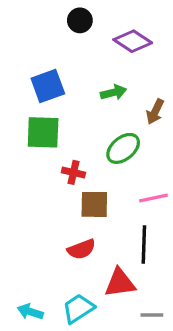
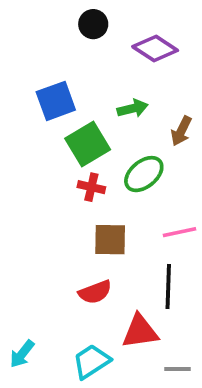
green square: (43, 132) -> (88, 144), moved, turned -33
red cross: (73, 172) -> (91, 187), moved
cyan arrow: (30, 312) -> (22, 354), moved, turned -70

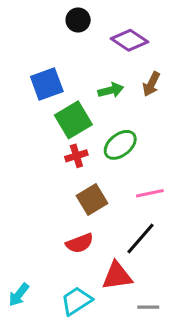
brown arrow: (181, 131) -> (151, 84), moved
red cross: (91, 187) -> (76, 156), turned -30
brown square: (110, 240) -> (92, 199), turned -32
black line: (168, 286) -> (140, 239), turned 39

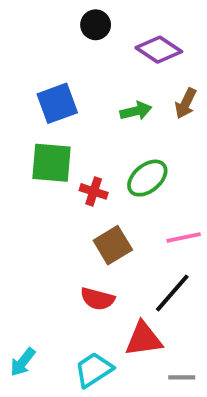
green square: (73, 120) -> (51, 163), moved, turned 36
red cross: (76, 156) -> (94, 191), turned 35
red semicircle: (80, 243) -> (97, 299), turned 36

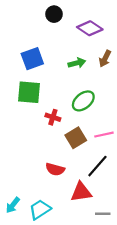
red cross: (94, 191) -> (53, 117), moved
brown square: (113, 245) -> (76, 138), moved
cyan trapezoid: (94, 370) -> (40, 209), moved

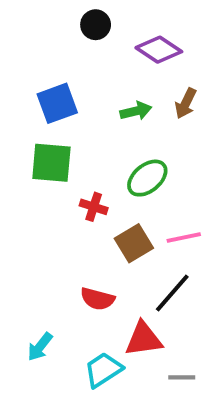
cyan arrow: (13, 205) -> (40, 347), moved
cyan trapezoid: (40, 209) -> (103, 370), moved

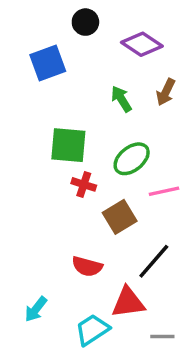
blue square: (57, 103) -> (48, 63), moved
green arrow: (136, 111) -> (121, 99), turned -108
green square: (51, 163) -> (68, 145), moved
pink line: (184, 237) -> (164, 191), moved

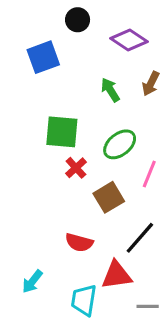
red cross: (84, 184) -> (76, 168), turned 30
pink line: (164, 191) -> (149, 174), turned -56
cyan trapezoid: (92, 330) -> (84, 300), turned -48

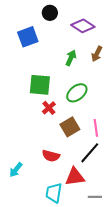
green arrow: (110, 90) -> (71, 58), turned 56
pink line: (149, 174) -> (96, 128), moved, turned -30
cyan arrow: (32, 281) -> (16, 170), moved

